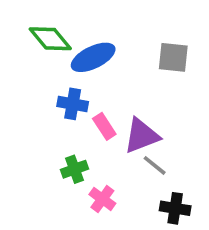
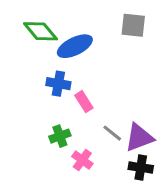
gray square: (173, 57) -> (133, 25), moved
purple triangle: (142, 136) -> (139, 138), moved
gray line: (155, 165) -> (112, 133), moved

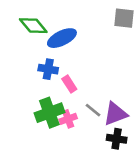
gray square: (133, 25) -> (124, 18), moved
green cross: (60, 136) -> (49, 113), size x1.6
pink cross: (82, 160) -> (68, 119), moved, turned 35

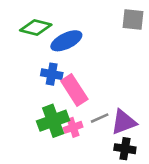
green diamond: (33, 26) -> (36, 28), turned -36
pink rectangle: (69, 84) -> (74, 90), size x1.6
gray line: (93, 110) -> (100, 118), turned -63

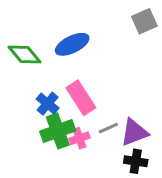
gray square: (133, 20) -> (144, 21), turned -30
green diamond: (36, 28) -> (25, 54), moved, turned 36
blue cross: (52, 74) -> (48, 104), moved, turned 30

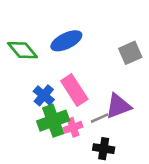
gray square: (144, 21) -> (130, 53), moved
purple triangle: (134, 132) -> (118, 106), moved
black cross: (136, 161) -> (104, 149), moved

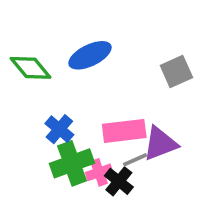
pink rectangle: (74, 90) -> (124, 131), moved, turned -64
black cross: (104, 149) -> (119, 181), moved, turned 30

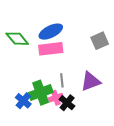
blue cross: (59, 129) -> (23, 101), moved
pink rectangle: (124, 131) -> (51, 49), moved
gray line: (135, 160) -> (62, 80), moved, turned -72

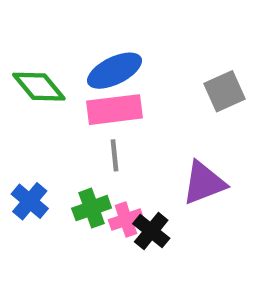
gray line: (62, 80) -> (115, 155), moved
green cross: (41, 93) -> (92, 208), size x0.7
blue cross: (23, 101) -> (30, 201), moved

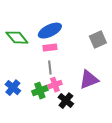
pink rectangle: (115, 110) -> (50, 48), size x0.6
pink cross: (126, 220) -> (55, 85), moved

